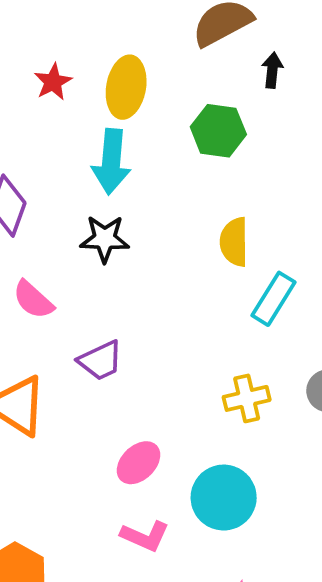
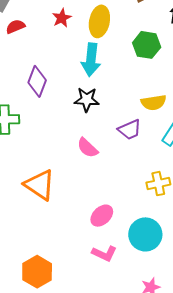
yellow semicircle: (234, 242) -> (154, 103), turned -100
pink semicircle: (33, 300) -> (88, 148), moved
purple trapezoid: (100, 361) -> (130, 130), moved

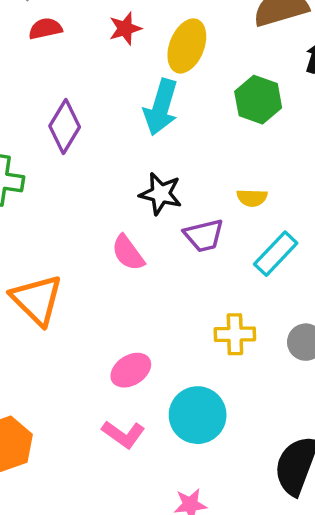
black star: (87, 100) -> (161, 194), moved
yellow semicircle: (154, 103) -> (252, 198), size x0.7

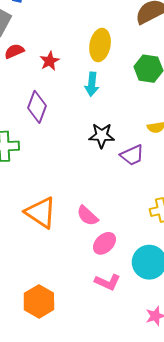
red star: (125, 29) -> (50, 61), moved
cyan arrow: (161, 107) -> (92, 84), size x0.7
pink semicircle: (128, 253) -> (87, 216), moved

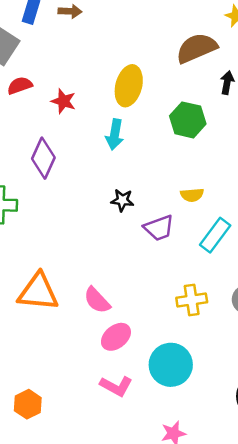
red star: (50, 61) -> (63, 101), turned -30
black star: (102, 135) -> (122, 200), size x0.7
orange triangle: (41, 213) -> (38, 292), turned -32
orange hexagon: (39, 301) -> (28, 404), size x0.7

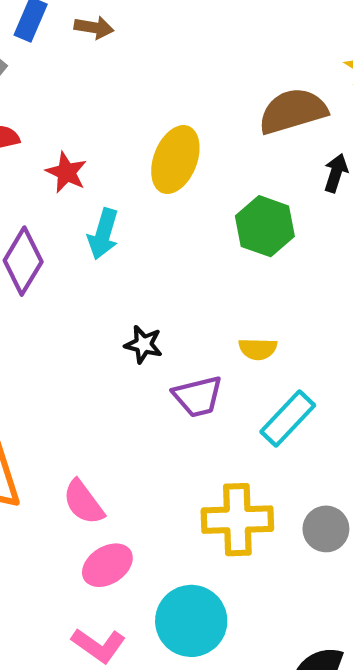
cyan arrow: (115, 135) -> (103, 234), moved
yellow cross: (192, 300) -> (237, 520), size x1.4

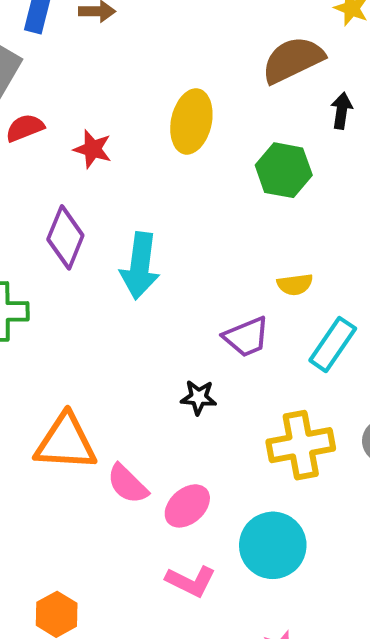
cyan arrow: (103, 234) -> (140, 266), moved, size x1.4
black star: (143, 344) -> (199, 397), moved
pink semicircle: (83, 502) -> (127, 484), moved

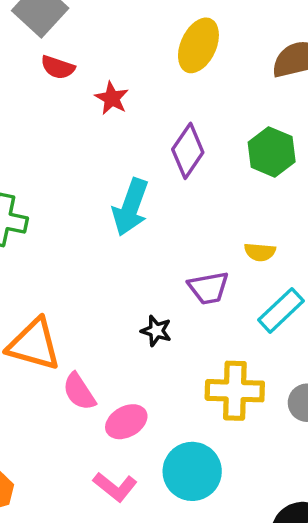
yellow ellipse: (191, 121) -> (198, 45), moved
red semicircle: (25, 128) -> (58, 67), turned -152
purple diamond: (65, 237) -> (188, 151), moved

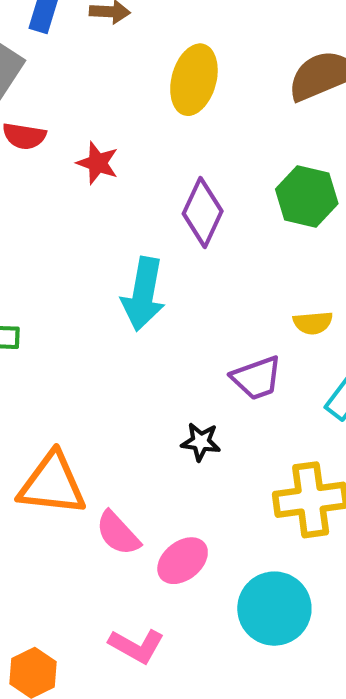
pink L-shape: (115, 487) -> (136, 646), moved

